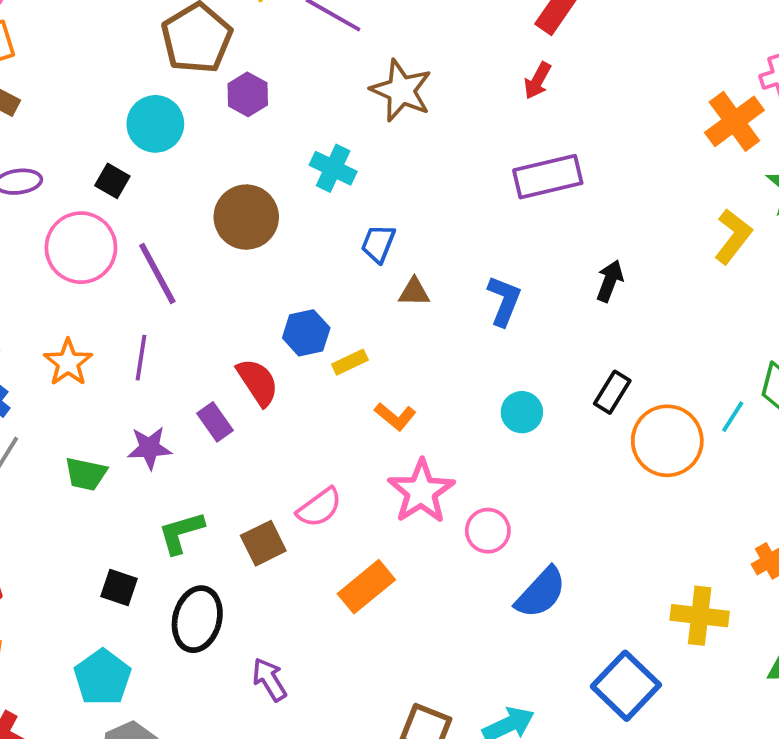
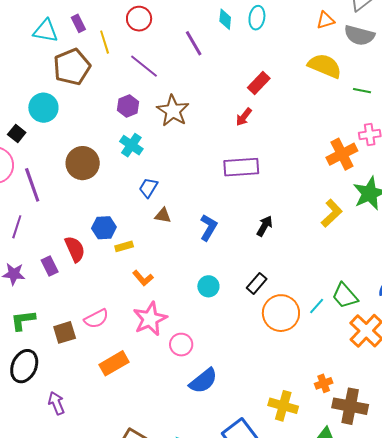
purple hexagon: (248, 94) -> (128, 106), moved

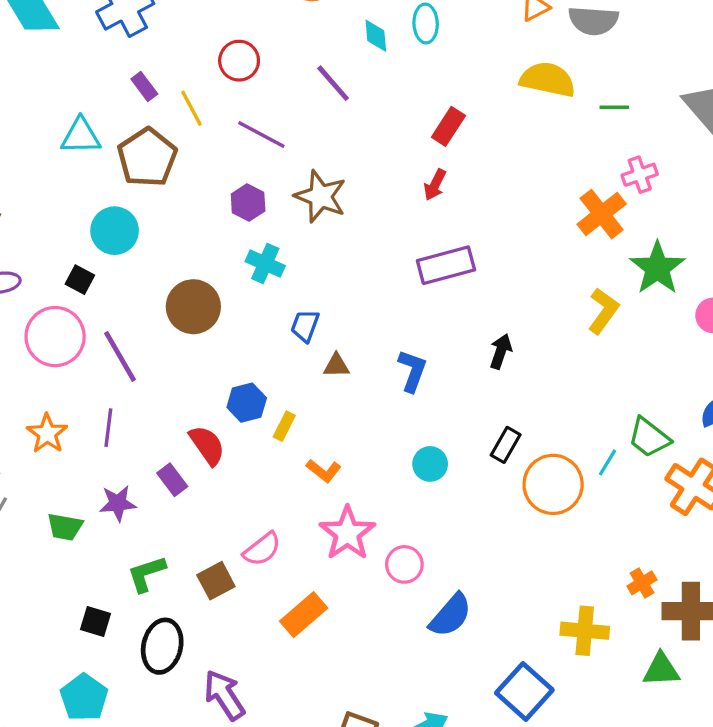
cyan triangle: (46, 31) -> (81, 136), moved
yellow rectangle: (124, 246) -> (284, 426), turned -36
purple arrow: (56, 403) -> (224, 695), size x1.4

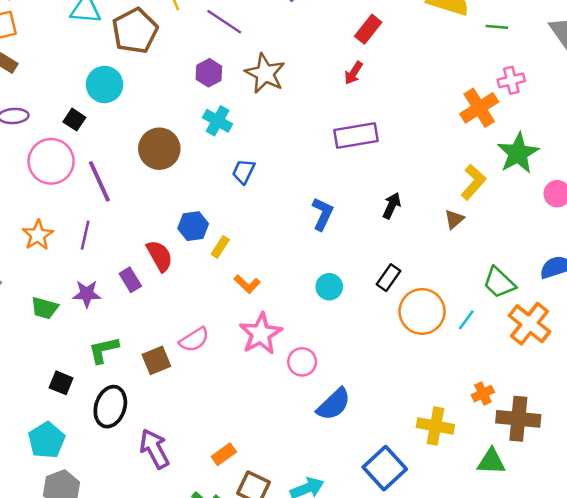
brown triangle: (336, 366) -> (454, 219), moved, turned -45
cyan line: (608, 462) -> (466, 320), moved
orange rectangle: (304, 615) -> (224, 454), moved, size x0.7

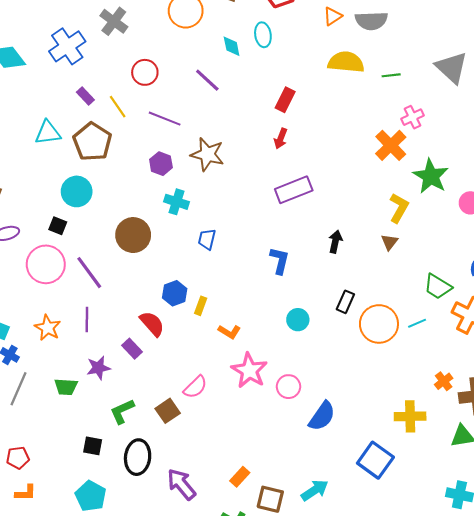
cyan line: (466, 320) -> (417, 323), turned 42

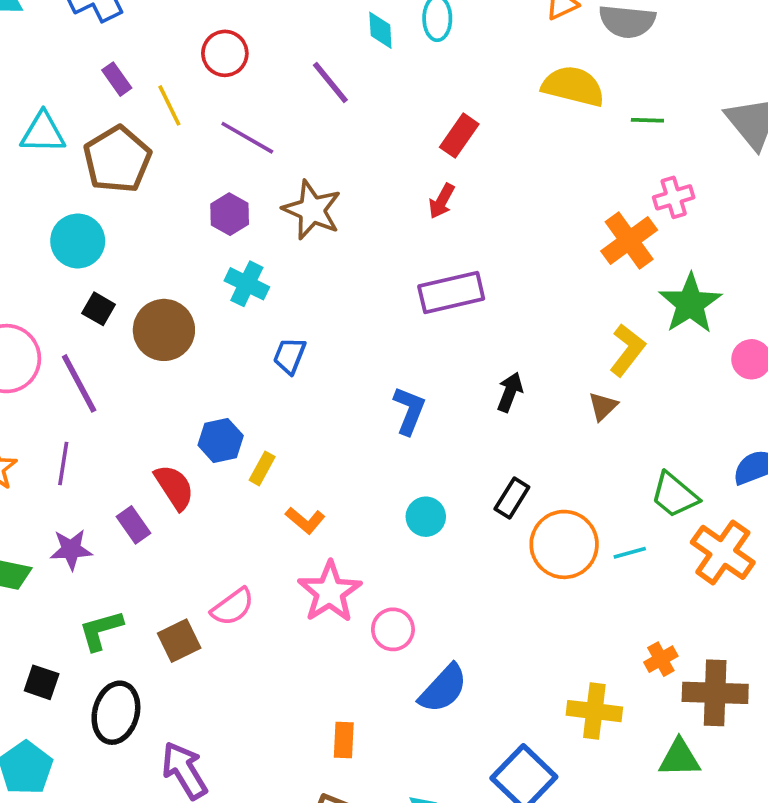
black square: (58, 226) -> (99, 309), moved
orange rectangle: (240, 477) -> (344, 740), moved, turned -48

